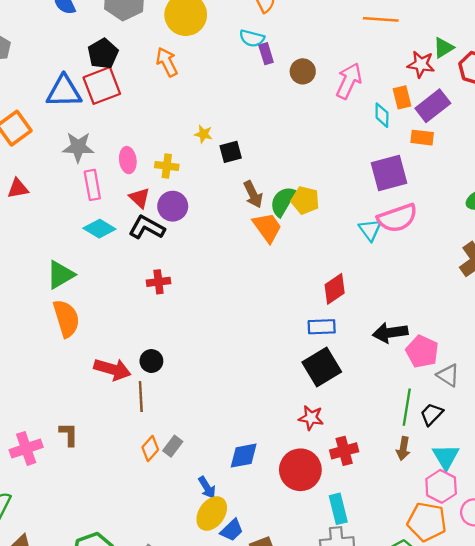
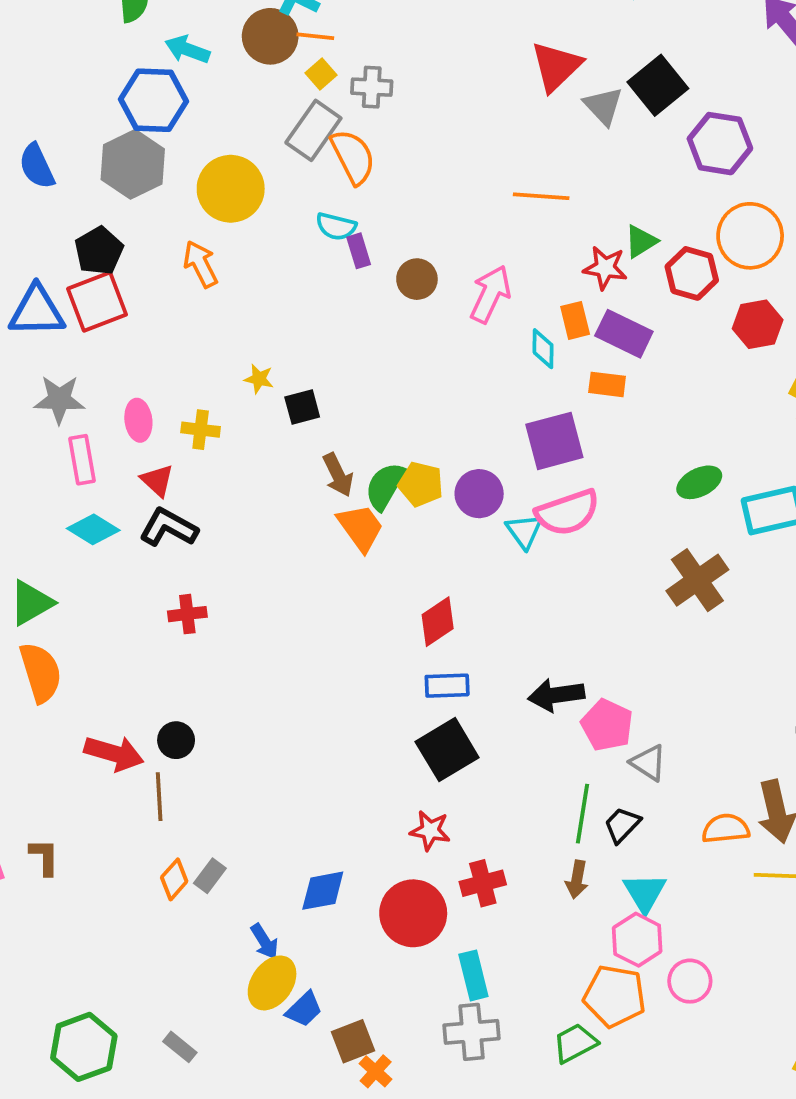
purple rectangle: (433, 106) -> (624, 334), turned 64
purple circle: (173, 206) -> (479, 494), moved
red diamond: (335, 289) -> (438, 622), moved

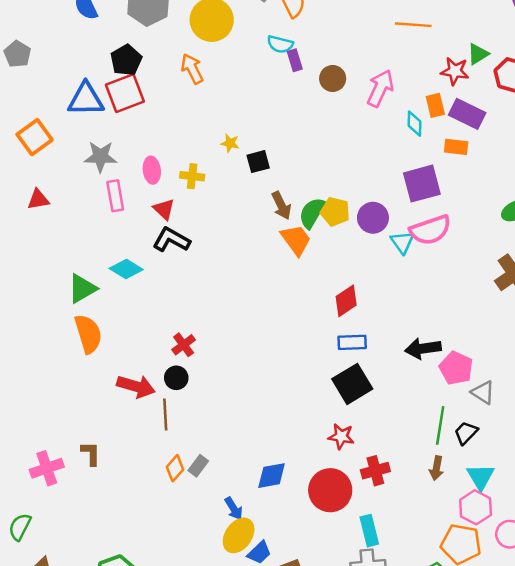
cyan diamond: (93, 529) -> (126, 269), moved
red cross: (187, 614) -> (184, 345), moved, turned -30

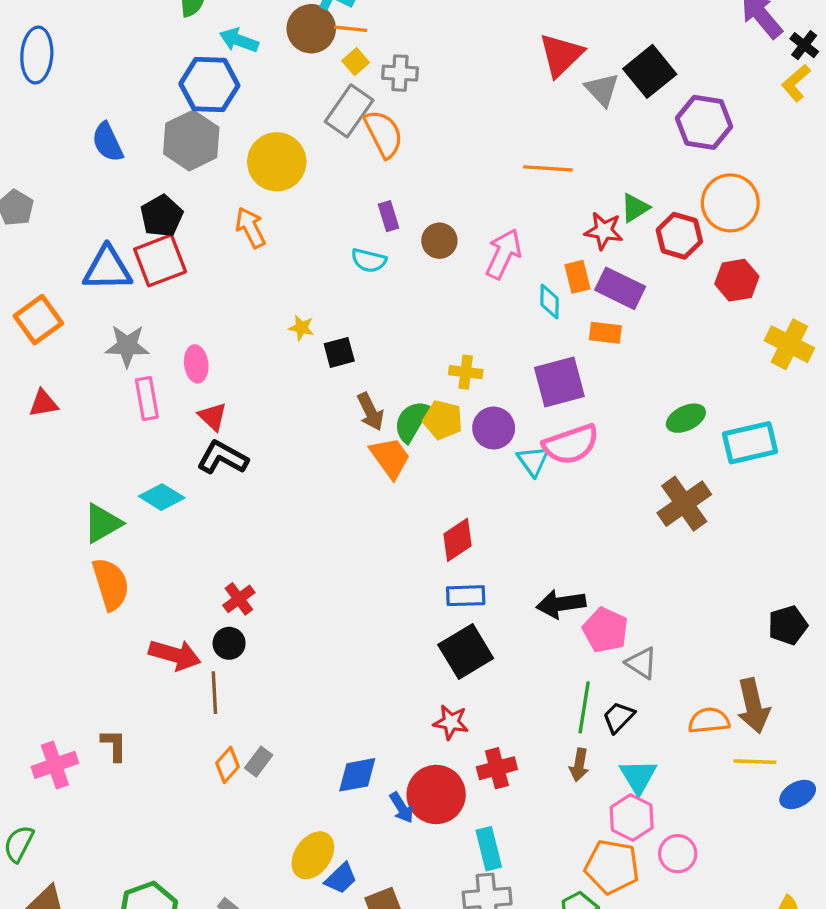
cyan semicircle: (280, 44) -> (369, 260), moved
yellow cross: (192, 176) -> (466, 372), moved
blue arrow: (234, 509) -> (402, 808), moved

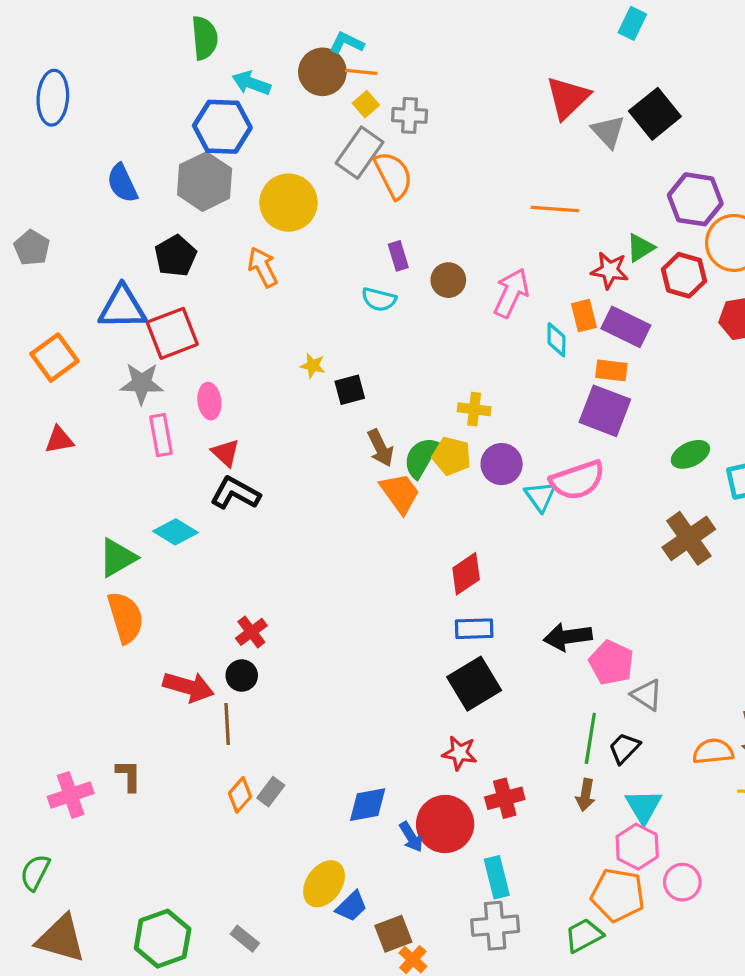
purple hexagon: (704, 122) -> (695, 199), moved
red square: (160, 260) -> (172, 333), moved
purple square: (559, 382) -> (605, 411), moved, turned 36

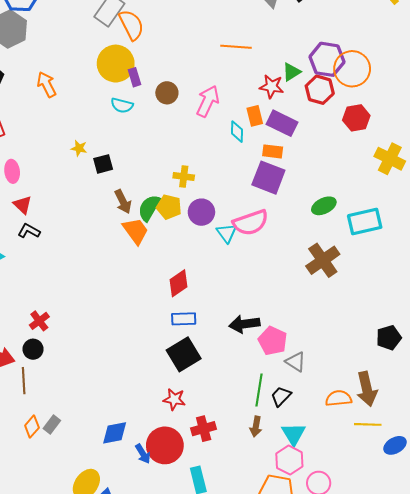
purple hexagon: (695, 199) -> (327, 59), moved
yellow circle: (289, 203) -> (116, 64), moved
black L-shape: (235, 493) -> (29, 231), size x0.7

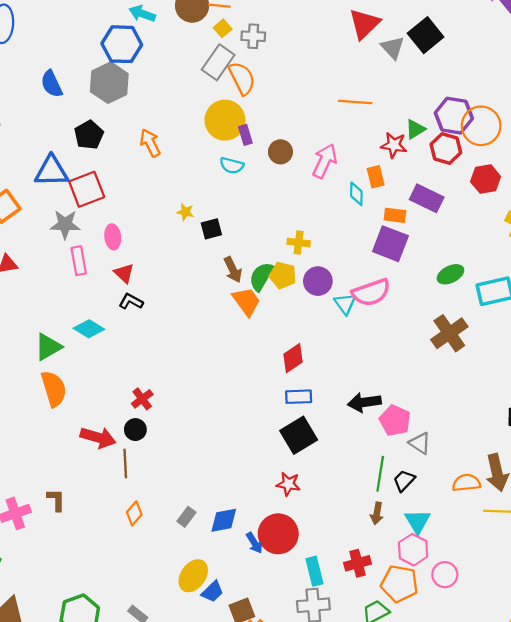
purple rectangle: (282, 123) -> (427, 198), moved
gray rectangle: (52, 424) -> (186, 517), moved
red cross: (204, 429) -> (358, 563), moved

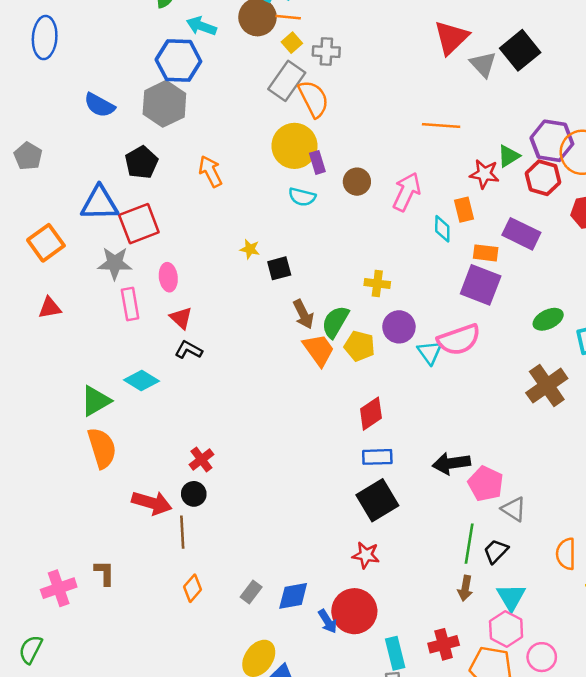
blue semicircle: (52, 84) -> (99, 105), turned -36
yellow pentagon: (283, 275) -> (359, 346), moved
orange semicircle: (466, 483) -> (566, 554), turned -84

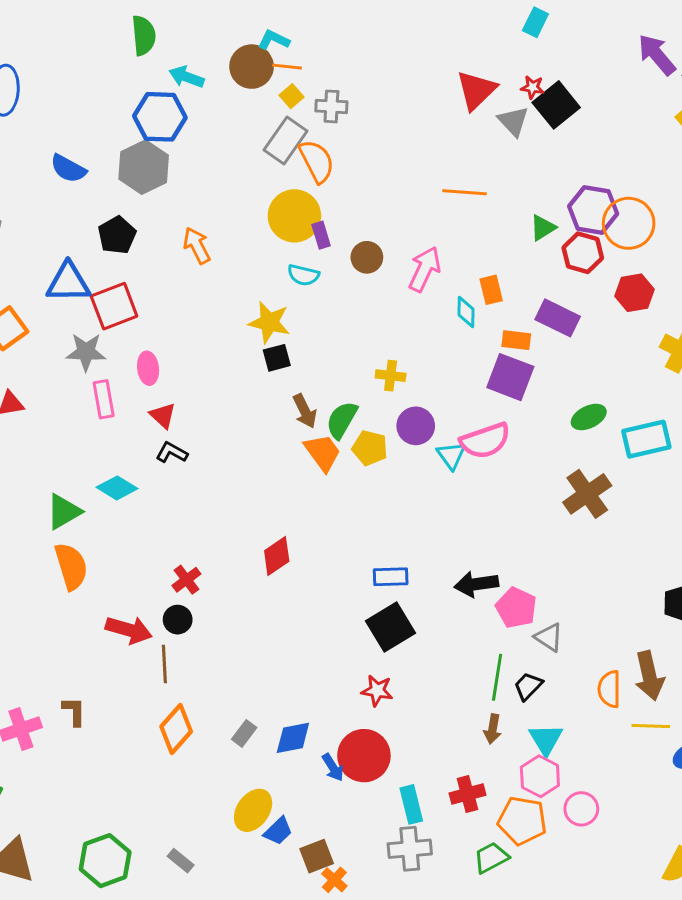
red star: (484, 174) -> (533, 87), moved, size x0.7
yellow star: (250, 249) -> (269, 322), moved, size x1.8
red diamond: (371, 414) -> (277, 556), moved
orange diamond: (192, 588) -> (176, 729), size x1.5

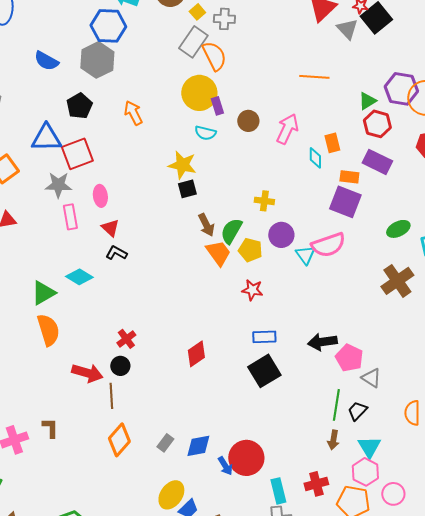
red hexagon: (583, 253) -> (377, 124), moved
red diamond: (277, 556) -> (196, 354), moved
red star: (377, 691) -> (252, 290), moved

